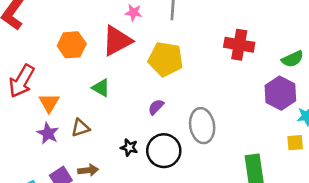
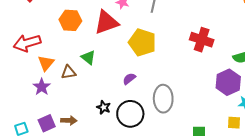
red arrow: (22, 81) -> (27, 43), turned 36
brown triangle: (80, 128) -> (69, 72), moved

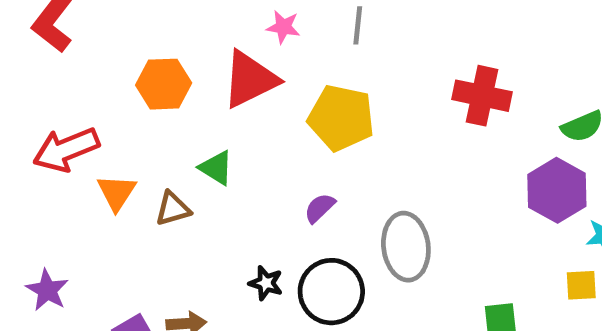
purple star: (42, 87) -> (47, 290), moved

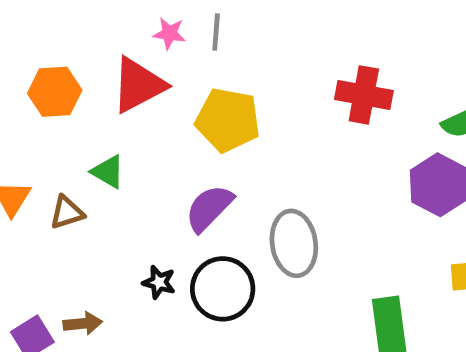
gray line: (358, 25) -> (216, 32), moved
purple semicircle: (320, 208) -> (209, 208), size x1.6

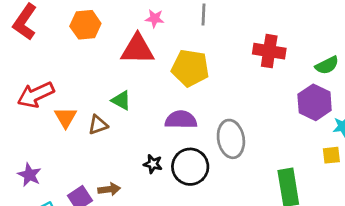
gray line: (216, 32) -> (204, 15), moved
red triangle: (138, 85) -> (137, 49), turned 30
orange hexagon: (55, 92) -> (85, 25), moved
purple semicircle: (209, 208) -> (181, 120), turned 48

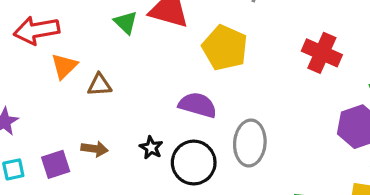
green triangle: (121, 100) -> (126, 22), moved
brown arrow: (109, 189) -> (95, 149), moved

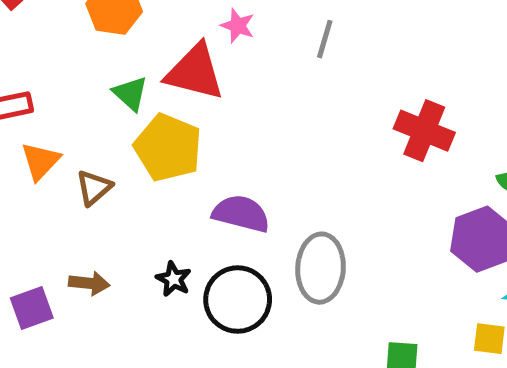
yellow pentagon: (225, 48) -> (168, 148), moved
brown triangle: (99, 85) -> (94, 188), turned -35

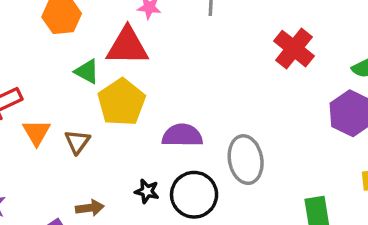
red cross: (424, 131) -> (294, 49), turned 30
yellow pentagon: (168, 148) -> (121, 102), turned 30

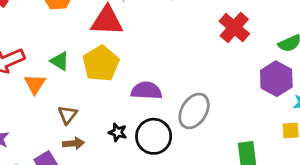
green triangle: (87, 71) -> (60, 61), moved
brown triangle: (77, 142) -> (67, 115), moved
gray ellipse: (246, 160) -> (194, 111), turned 40

